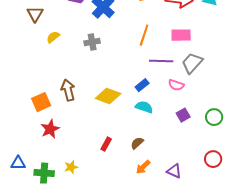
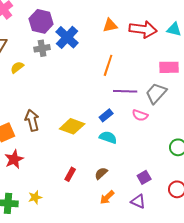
pink rectangle: (181, 35) -> (169, 67), moved
gray cross: (92, 42) -> (42, 48), moved
purple square: (183, 115) -> (144, 177), moved

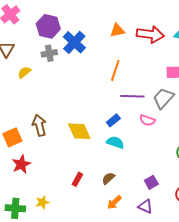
yellow diamond: (72, 126) -> (79, 131), turned 45

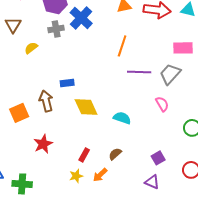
blue rectangle: (113, 120) -> (67, 83), moved, turned 32
pink semicircle: (147, 120) -> (162, 104), moved, turned -140
red star: (21, 164) -> (43, 144), moved
yellow star: (42, 202) -> (76, 176), moved
orange arrow: (114, 202) -> (100, 175), moved

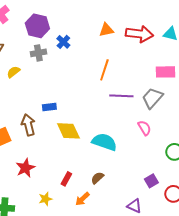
blue cross: (81, 18) -> (63, 42), size x0.6
cyan semicircle: (122, 118) -> (104, 142), size x1.4
purple square: (158, 158) -> (151, 181), moved
yellow star: (76, 176) -> (45, 199), moved

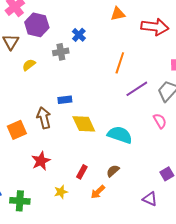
purple hexagon: (37, 26) -> (37, 25), moved
orange triangle: (106, 30) -> (118, 14), moved
gray cross: (38, 53) -> (61, 52), moved
purple line: (121, 96) -> (137, 89), turned -35

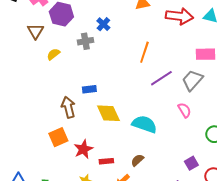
orange square: (17, 130) -> (58, 137), moved
red star: (41, 161) -> (83, 149), moved
red rectangle: (82, 172) -> (106, 161), turned 56

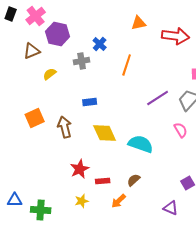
brown triangle: (35, 31) -> (32, 51), turned 36
orange line: (144, 52) -> (127, 65), moved
blue rectangle: (89, 89) -> (90, 102), moved
orange square: (58, 137) -> (35, 118), moved

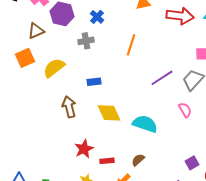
blue cross: (100, 44) -> (97, 17), moved
yellow semicircle: (50, 74) -> (54, 68), moved, size x1.6
orange square: (35, 118) -> (25, 58), moved

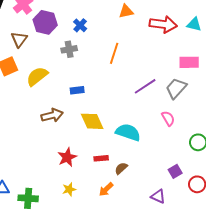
brown triangle: (36, 31) -> (19, 39), turned -30
brown arrow: (69, 107) -> (52, 115), turned 90
red rectangle: (107, 161) -> (101, 158), moved

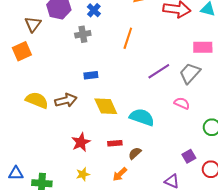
yellow semicircle: (37, 76) -> (37, 100), moved, turned 60
pink semicircle: (168, 118) -> (182, 103), turned -35

